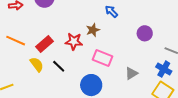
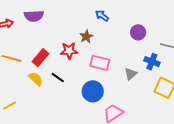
blue cross: (164, 69) -> (152, 62), moved

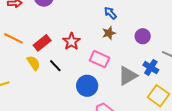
brown star: (86, 37) -> (109, 33), moved
red star: (69, 51) -> (71, 41), turned 30
gray triangle: (131, 74) -> (128, 76), size x1.5

